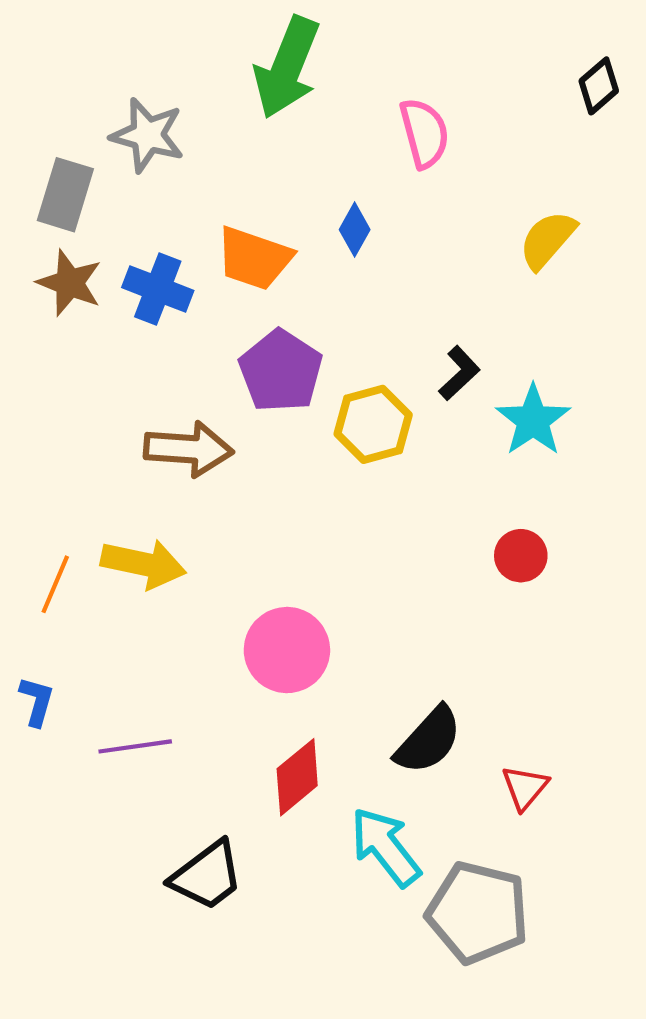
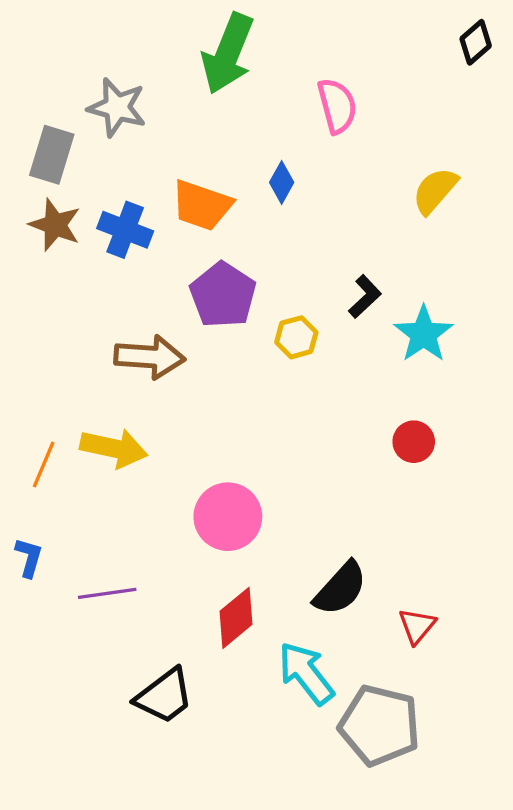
black diamond: (599, 86) -> (476, 42), moved
yellow hexagon: (373, 424) -> (296, 337), size x0.7

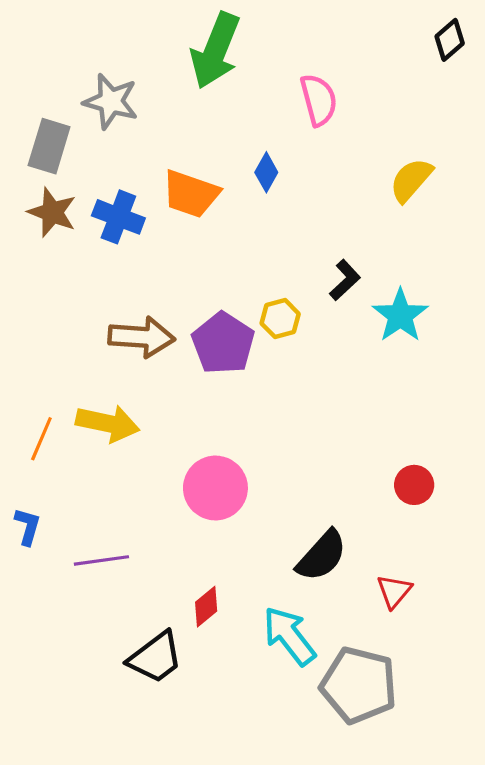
purple pentagon: (223, 295) -> (223, 343), moved
red circle: (414, 442) -> (414, 485), moved
red diamond: (236, 618) -> (206, 607), moved, size x0.7

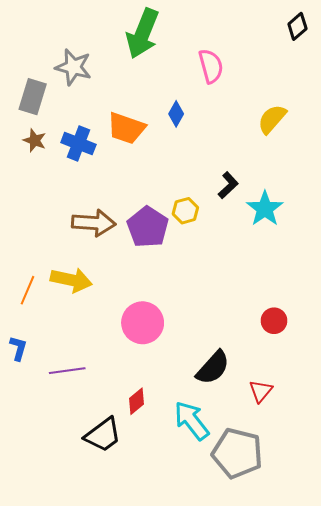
brown star: (52, 212) -> (35, 140), size x0.7

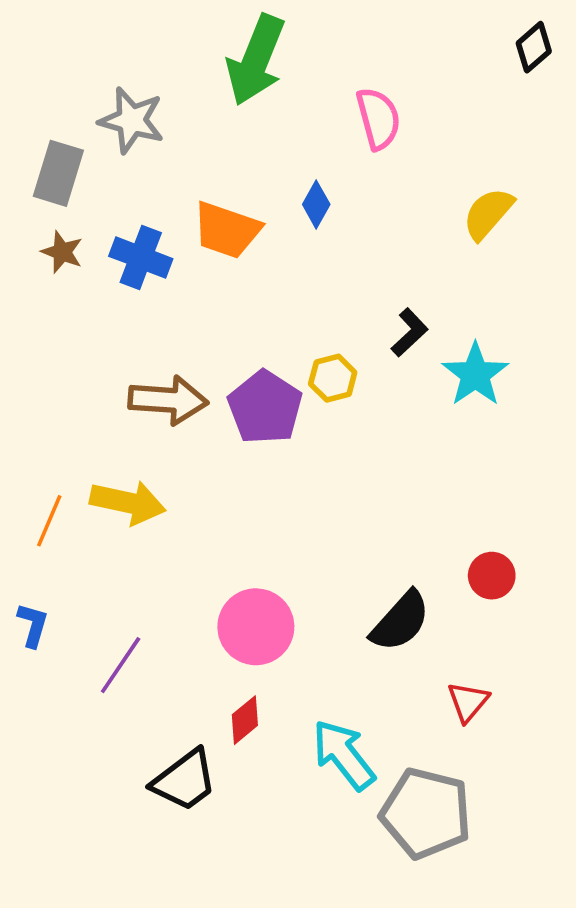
pink circle: (143, 323) -> (256, 627), moved
black semicircle: (213, 368) -> (400, 621), moved
purple line: (67, 371) -> (121, 665), turned -48

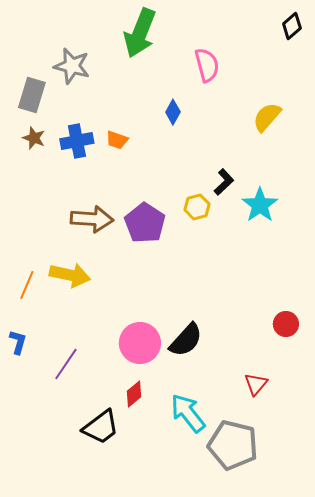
orange trapezoid: (227, 230) -> (117, 140), moved, size x0.6
blue cross: (141, 257) -> (77, 141), turned -32
yellow hexagon: (333, 378) -> (197, 207), moved
red circle: (492, 576) -> (286, 324), moved
black semicircle: (400, 621) -> (186, 340), moved

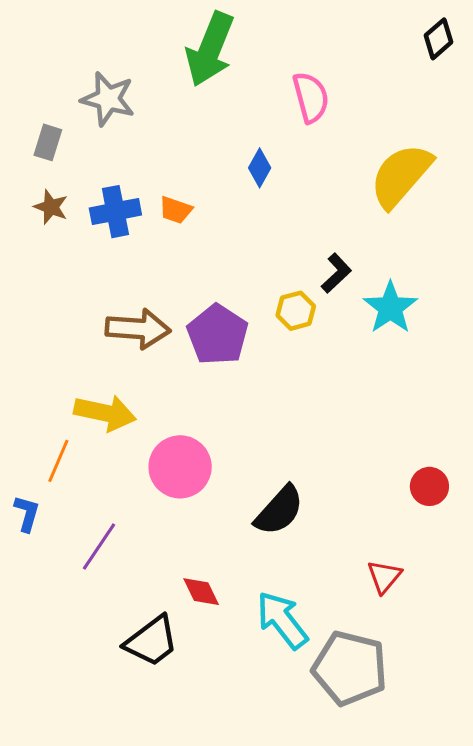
gray rectangle: (32, 95) -> (48, 142), size x0.7
yellow semicircle: (267, 117) -> (401, 175), size x1.5
orange line: (27, 285) -> (58, 461), moved
pink circle: (140, 343) -> (180, 467), moved
red diamond: (134, 394) -> (201, 592), turned -76

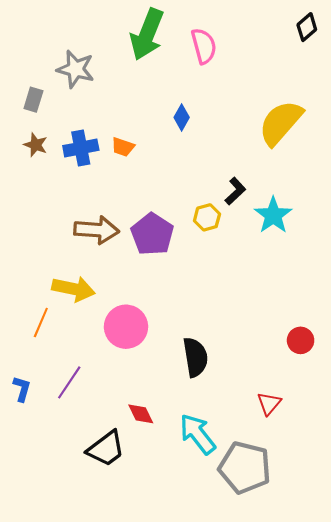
pink semicircle: (311, 97) -> (204, 46), moved
black semicircle: (279, 510) -> (195, 357), turned -51
blue L-shape: (27, 513) -> (22, 389), moved

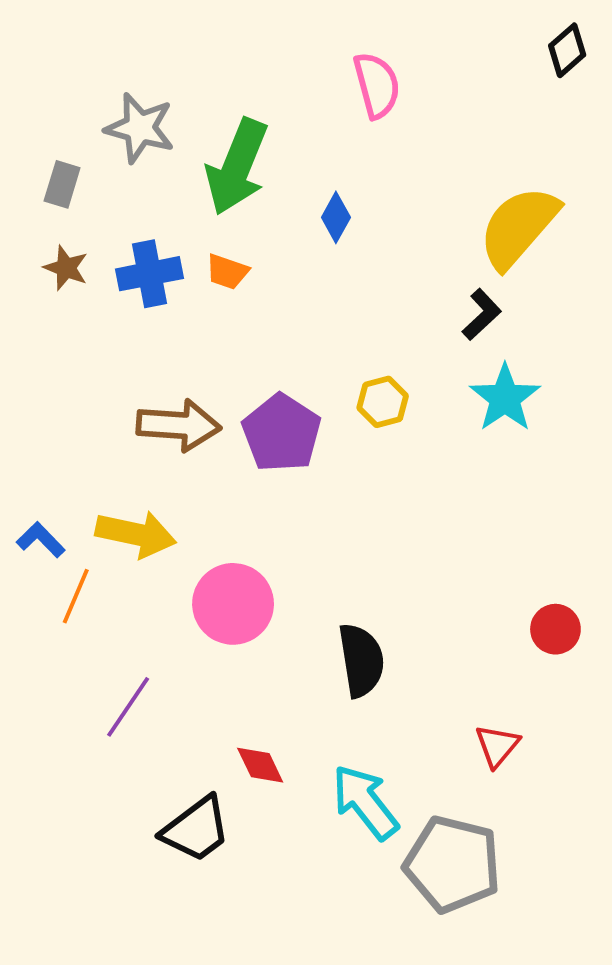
green arrow: (147, 34) -> (237, 167), moved
black L-shape: (235, 191) -> (482, 314), moved
blue L-shape: (22, 389) -> (41, 540), moved, turned -60

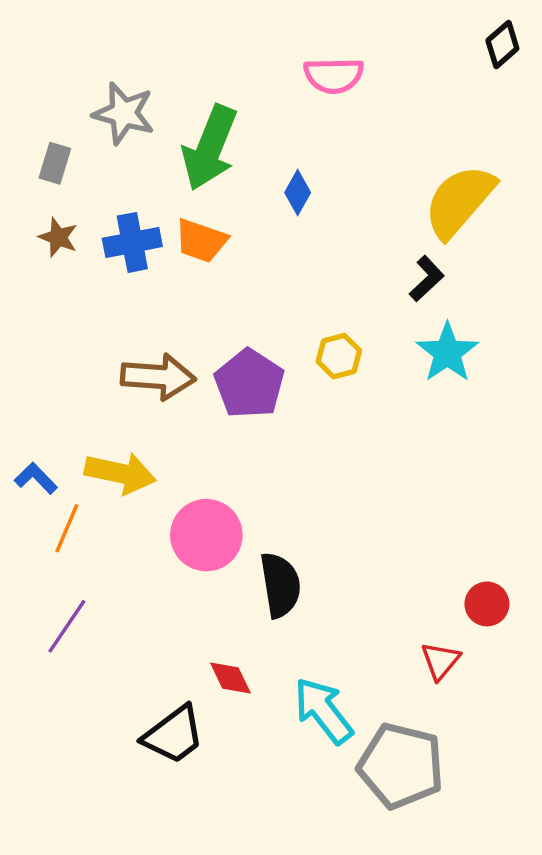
pink semicircle: (377, 85) -> (334, 75), turned 104
orange trapezoid: (227, 272) -> (201, 241), size x1.4
red circle: (555, 629) -> (487, 604), moved
black semicircle: (361, 660) -> (280, 585), moved
purple line: (128, 707) -> (67, 626), moved

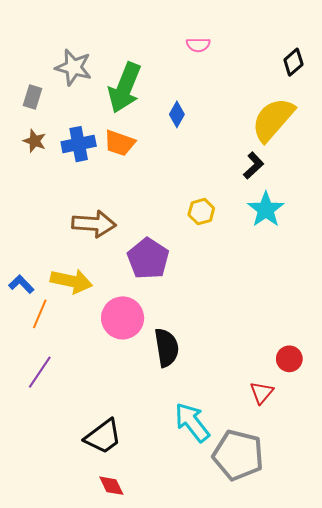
black diamond: (502, 44) -> (293, 62), moved
pink semicircle: (334, 75) -> (198, 45), size x0.7
purple pentagon: (249, 384) -> (148, 259), moved
red diamond: (230, 678) -> (111, 486), moved

